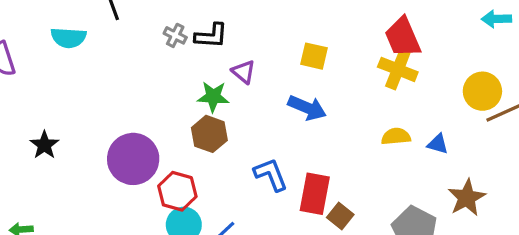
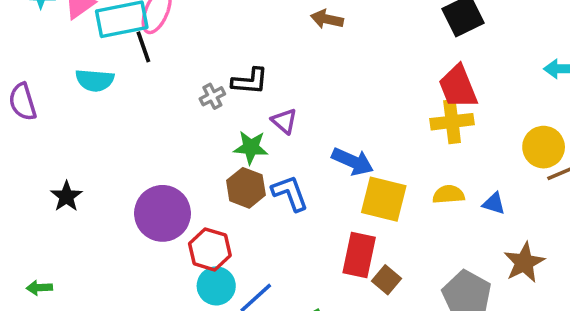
gray cross: (175, 35) -> (212, 96), moved, turned 35
yellow square: (314, 56) -> (384, 199), moved, size x1.5
yellow cross: (398, 69) -> (452, 122), turned -30
blue L-shape: (271, 175) -> (290, 193), moved

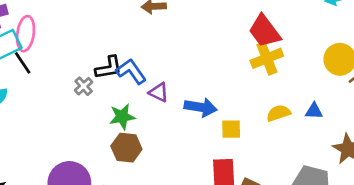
purple triangle: (284, 121) -> (159, 92), moved
blue L-shape: (290, 193) -> (131, 71), moved
yellow square: (384, 199) -> (231, 129), size x0.6

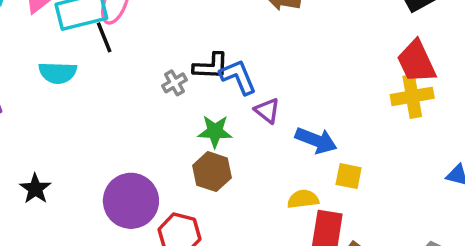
yellow semicircle: (278, 113) -> (303, 199), moved

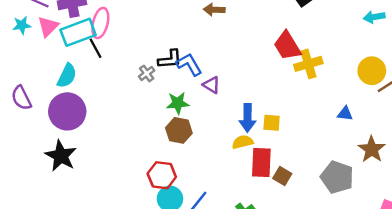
red trapezoid: (416, 62) -> (287, 46), moved
cyan semicircle: (58, 73) -> (67, 76), turned -60
blue arrow: (316, 140) -> (247, 118), moved, turned 76
black star: (35, 189) -> (61, 156), size x1.5
purple circle: (131, 201) -> (67, 111), moved

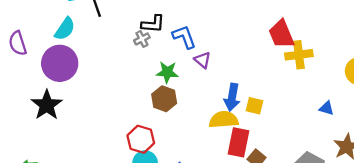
black L-shape: (170, 59) -> (153, 24), moved
yellow semicircle: (243, 142) -> (224, 120), size x1.4

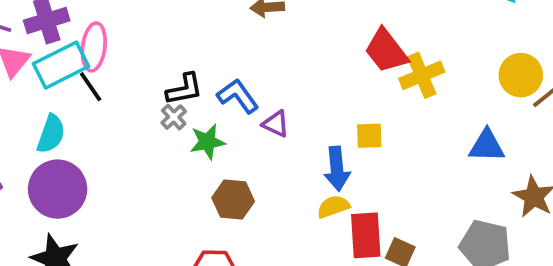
green star: (167, 72) -> (207, 142), moved
yellow square: (254, 106) -> (369, 136), moved
blue triangle: (327, 108) -> (487, 146), size x1.5
yellow semicircle: (224, 120) -> (333, 207), size x0.7

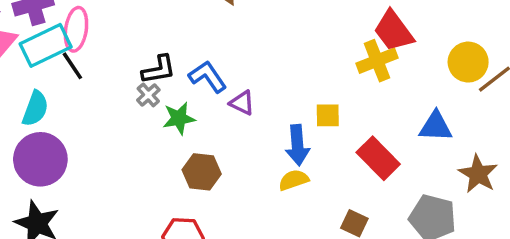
red trapezoid: (386, 51) -> (394, 31), moved
red rectangle: (366, 235) -> (378, 158), moved, turned -42

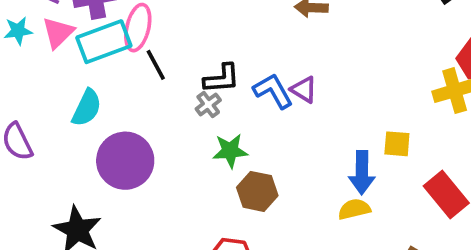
black line: (72, 66) -> (156, 65), moved
purple triangle: (242, 103) -> (304, 90), moved
green star: (179, 118) -> (230, 151), moved
purple circle: (40, 159) -> (125, 161), moved

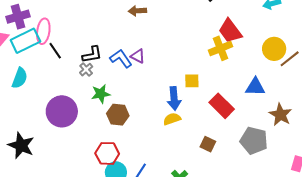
purple circle: (125, 161) -> (62, 111), moved

